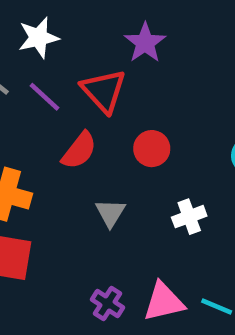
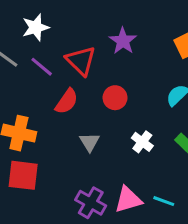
purple star: (145, 43) -> (123, 41), moved
white cross: (189, 217) -> (142, 142), turned -30
purple cross: (107, 304) -> (91, 203), size x1.4

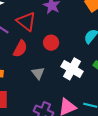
white cross: (142, 142) -> (72, 69), size x1.5

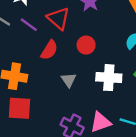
white cross: (72, 69) -> (109, 78), turned -30

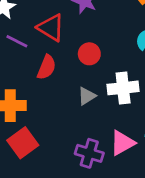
gray triangle: (69, 80) -> (87, 96), moved, turned 42
red square: (19, 108) -> (23, 143), turned -30

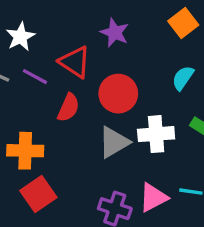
red circle: (89, 54) -> (118, 94), size x1.5
gray triangle: (87, 96) -> (114, 142), size x1.5

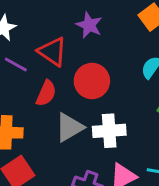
white cross: (156, 134) -> (109, 131), moved
gray triangle: (114, 142) -> (69, 127), moved

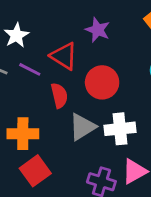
red semicircle: (46, 93) -> (59, 96), turned -35

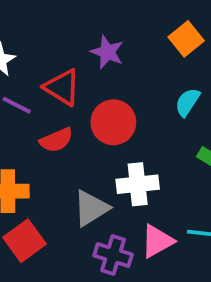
red semicircle: (59, 96) -> (56, 140), turned 80
gray triangle: (82, 127) -> (91, 208), moved

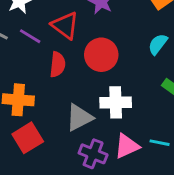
red semicircle: (56, 140) -> (58, 65), turned -65

